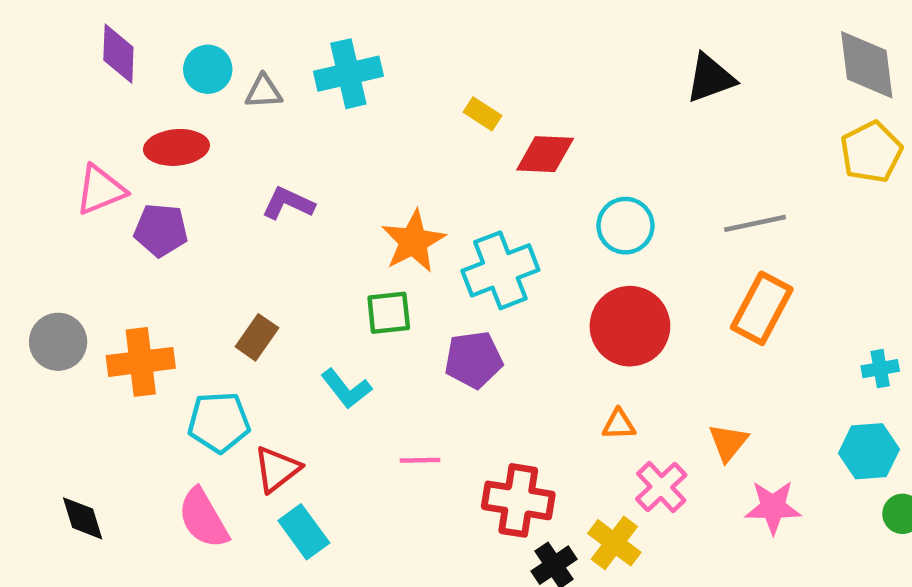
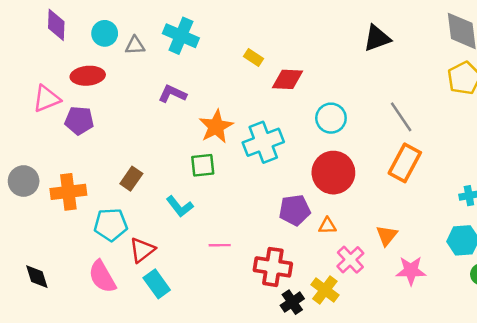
cyan cross: (348, 74) -> (181, 36), turned 36
purple L-shape: (288, 203) -> (172, 94), moved
gray line: (755, 223) -> (401, 117), turned 68
purple pentagon: (474, 360) -> (295, 210), moved

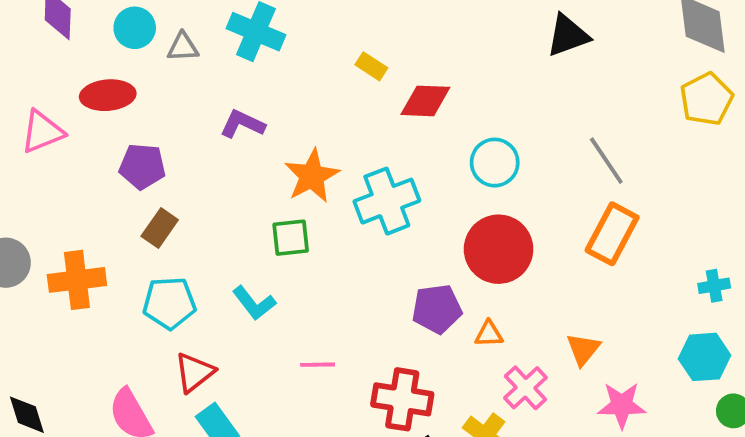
purple pentagon: (79, 121) -> (142, 166), moved
brown rectangle: (131, 179) -> (160, 228), moved
cyan pentagon: (111, 225) -> (169, 303), moved

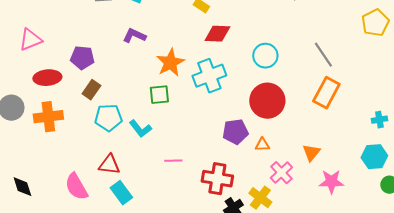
red ellipse: (108, 95) -> (47, 78), moved
red diamond: (425, 101) -> (217, 34), moved
cyan pentagon: (169, 303) -> (108, 118), moved
red triangle: (194, 372) -> (109, 165), turned 45

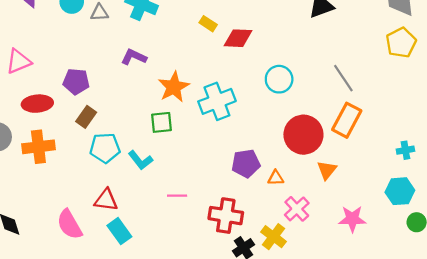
red diamond: (217, 34) -> (238, 38), moved
red circle: (267, 101) -> (303, 135), moved
orange triangle: (311, 153) -> (327, 170), moved

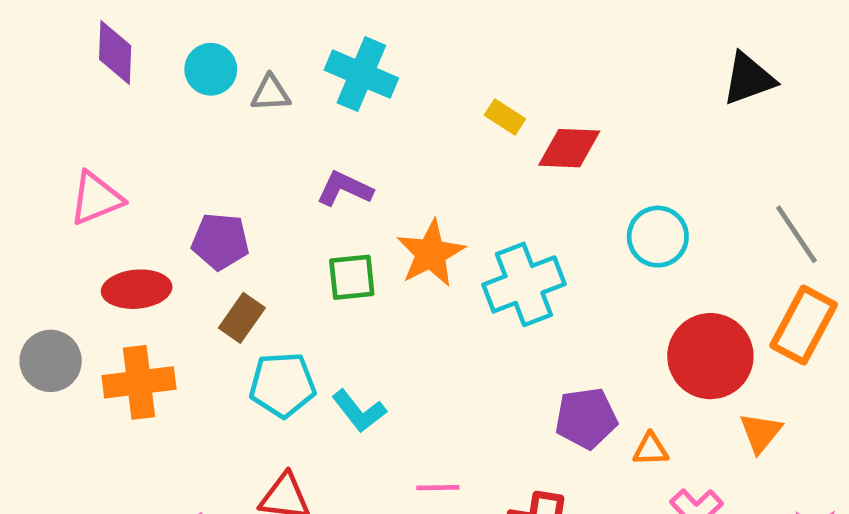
green square: (162, 122) -> (352, 277), moved

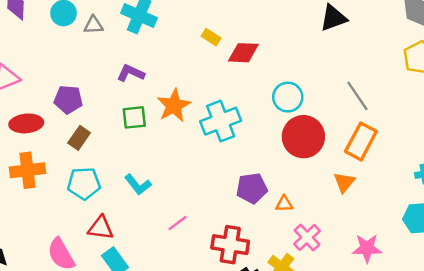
red circle: (710, 356) -> (303, 137), moved
cyan pentagon: (282, 385) -> (84, 183), moved
orange triangle: (761, 433) -> (344, 182), moved
pink line: (438, 488) -> (177, 223), turned -36

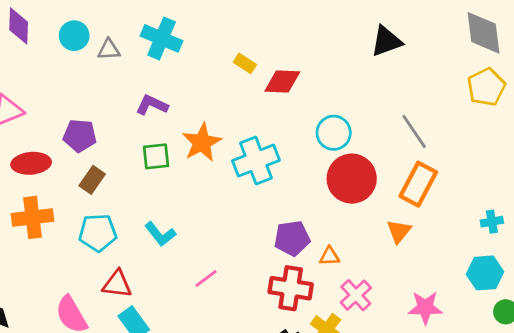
red cross: (230, 245) -> (291, 288), moved

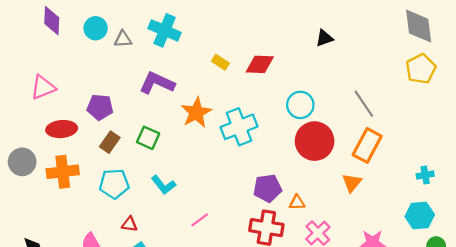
black triangle: (386, 41) -> (324, 38), moved, size x0.7
yellow rectangle: (245, 63) -> (220, 62), moved
purple L-shape: (152, 105) -> (157, 83), size x1.4
green square: (156, 156) -> (148, 138), moved, turned 30
red triangle: (117, 284) -> (129, 224), size x0.7

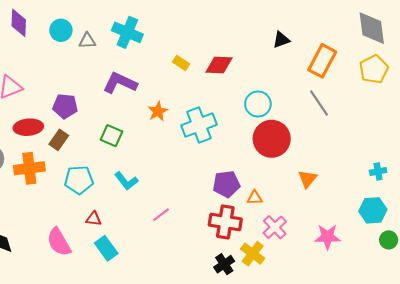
orange star: (196, 113) -> (158, 111), size x0.7
brown rectangle: (110, 142) -> (59, 140), moved
orange rectangle: (367, 145) -> (322, 61), moved

